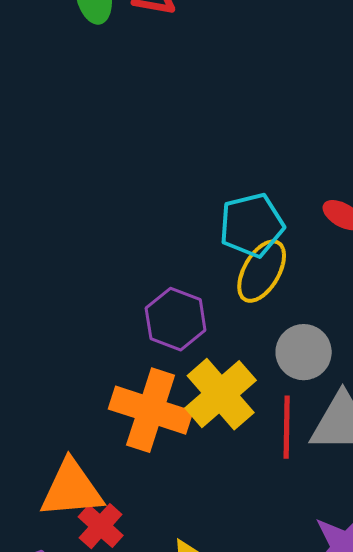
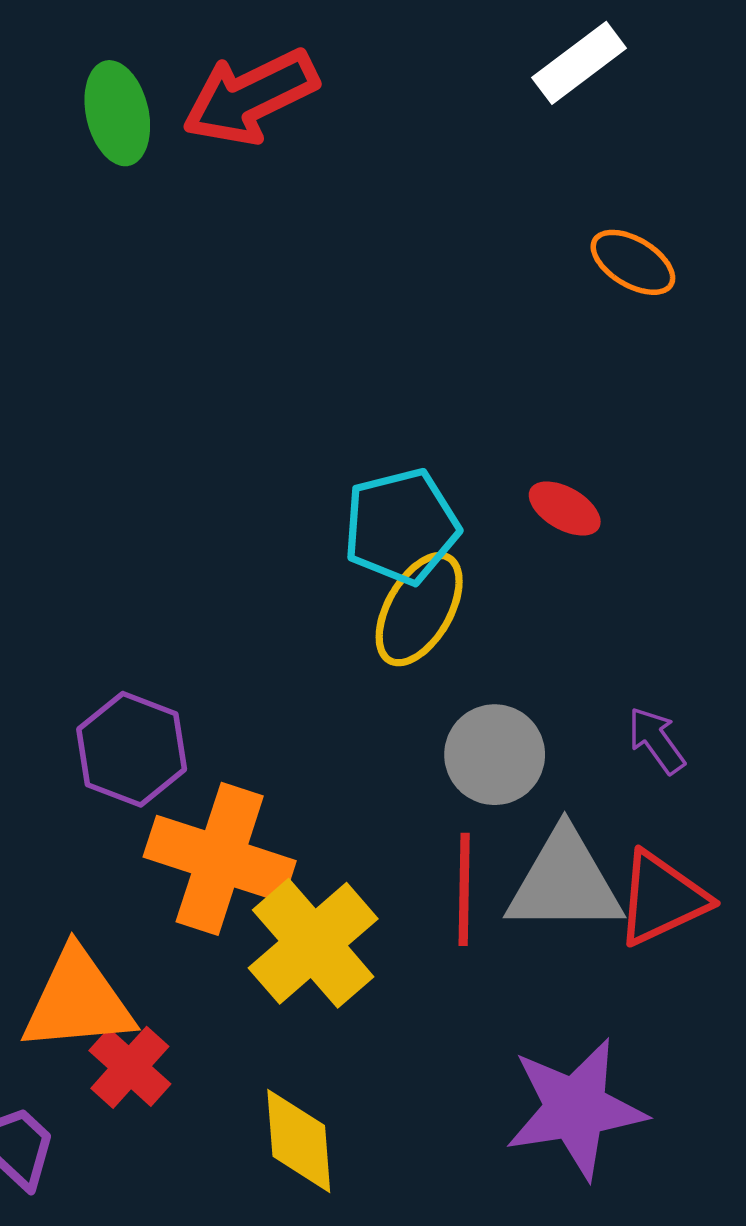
purple hexagon: (176, 319) -> (132, 749), moved
yellow cross: (221, 394) -> (313, 943), moved

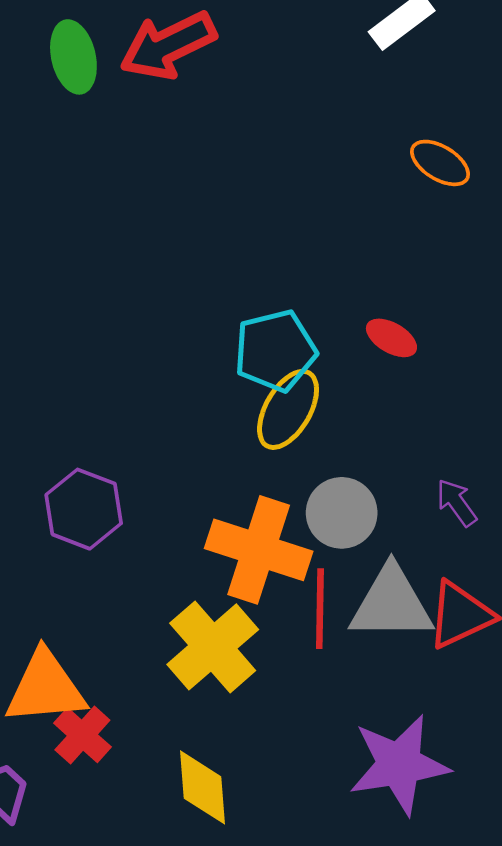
orange cross: (220, 859) -> (259, 550), moved

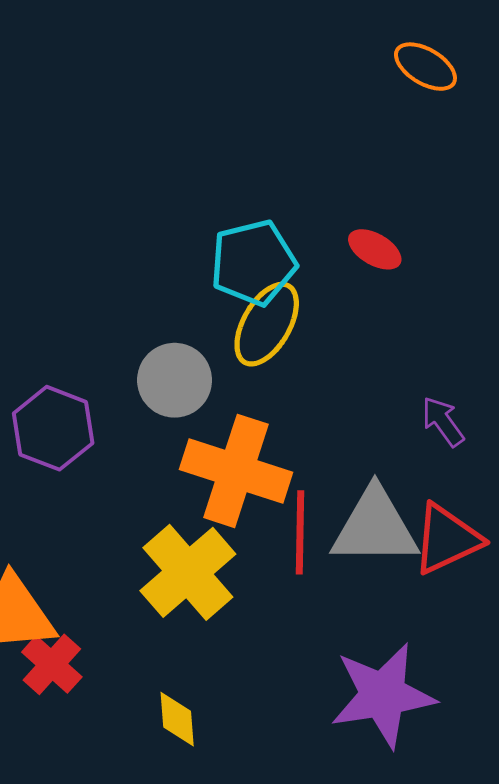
gray circle: (342, 513) -> (175, 380), moved
yellow diamond: (202, 787) -> (177, 719), size x0.7

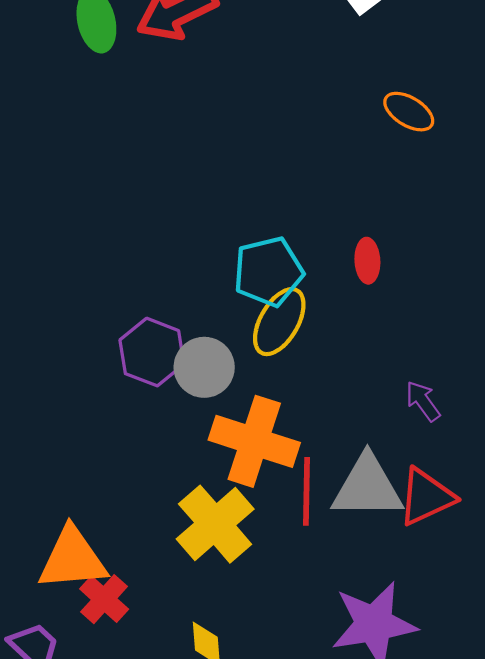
red ellipse: (375, 249) -> (367, 261), turned 57
purple hexagon: (53, 428) -> (152, 352), moved

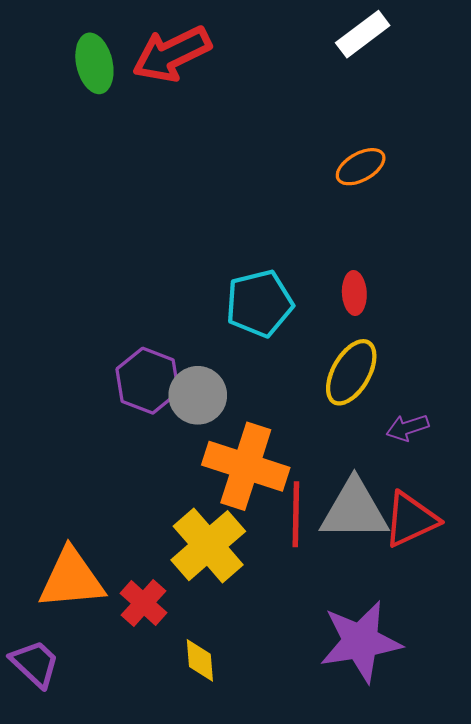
orange ellipse: (409, 112) -> (361, 167), moved, turned -60
yellow ellipse: (279, 322) -> (351, 372), moved
purple arrow: (423, 401) -> (408, 428), turned -72
red cross: (104, 599) -> (143, 603), moved

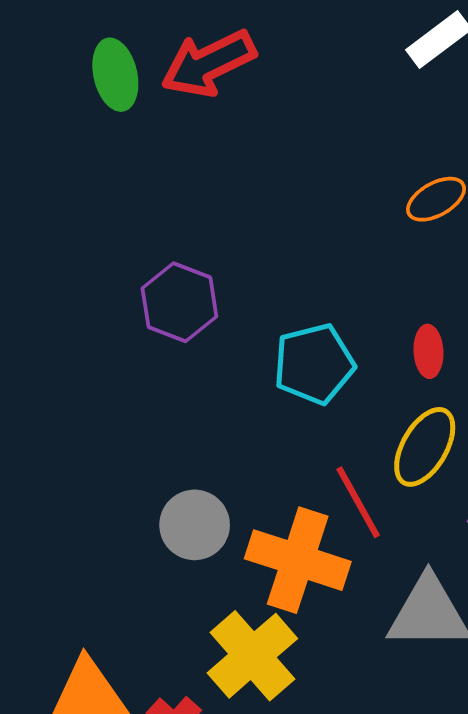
purple hexagon: (148, 381) -> (179, 302), moved
gray circle: (198, 395) -> (195, 525), moved
red line: (296, 514) -> (358, 502), moved, turned -30

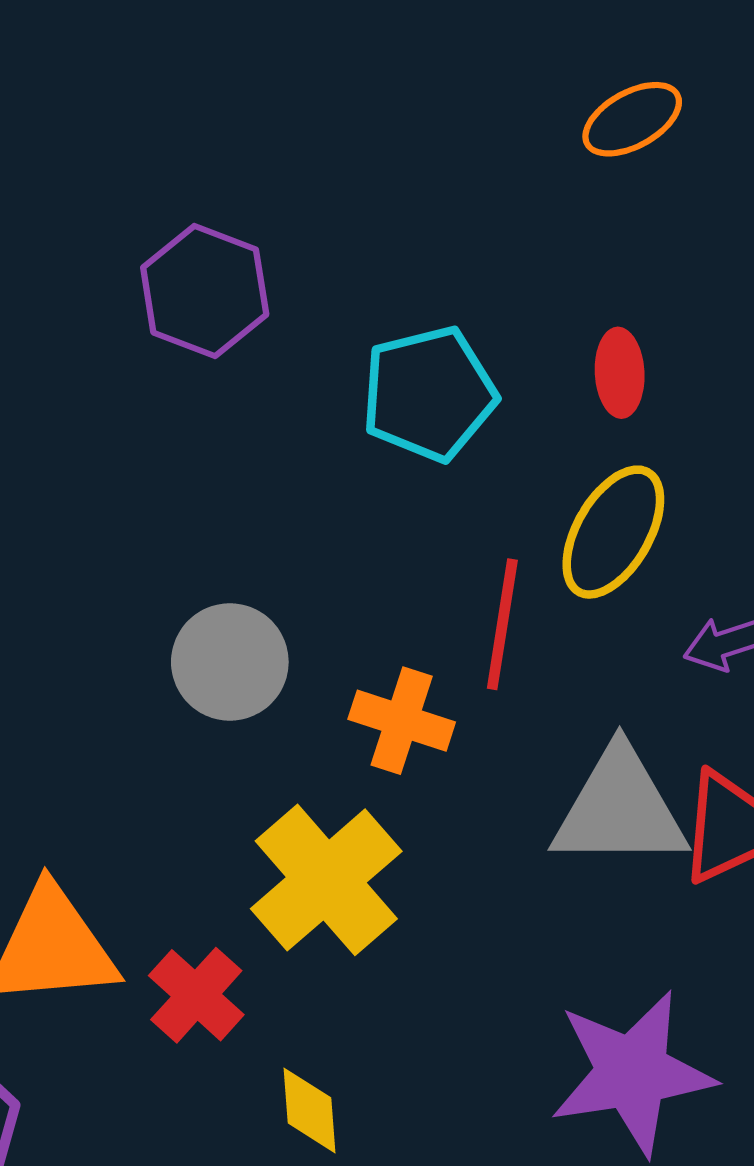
red line: (358, 502) -> (502, 624), turned 38
orange cross: (298, 560) -> (402, 721), size x0.6

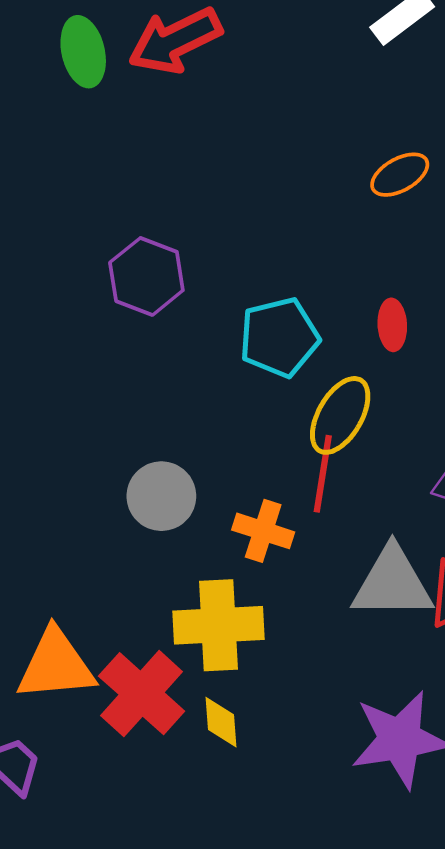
yellow ellipse: (613, 532) -> (340, 415), moved
yellow cross: (326, 880) -> (218, 625), turned 38
red cross: (196, 995) -> (142, 694), size x1.5
yellow diamond: (309, 1110) -> (221, 722), moved

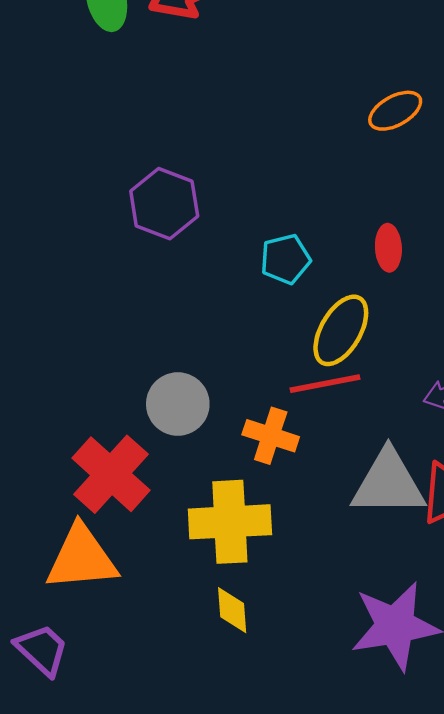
cyan pentagon: (279, 337) -> (285, 259), size x0.7
red line: (323, 474) -> (325, 384), turned 70
red cross: (142, 694) -> (111, 474), moved

